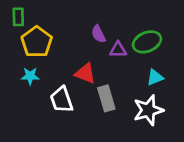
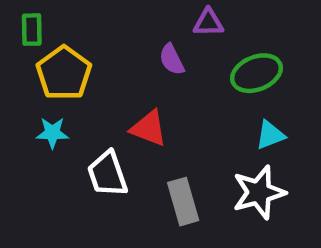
purple triangle: (118, 50) -> (208, 23), moved
gray rectangle: (106, 98) -> (183, 202), moved

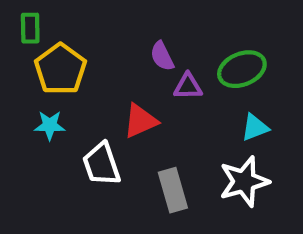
purple triangle: (208, 23) -> (188, 86), moved
red triangle: (149, 128) -> (140, 121), turned -45

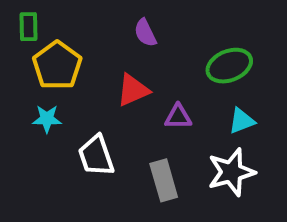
purple semicircle: (162, 56) -> (145, 33), moved
purple triangle: (188, 86) -> (178, 117), moved
red triangle: (140, 121) -> (133, 90), moved

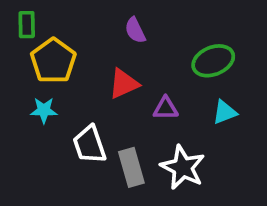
white star: (231, 172) -> (183, 167), moved, turned -30
gray rectangle: (164, 180) -> (131, 167), moved

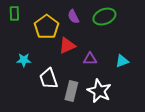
yellow pentagon: (53, 61) -> (47, 27), moved
green ellipse: (213, 61) -> (104, 17), moved
gray rectangle: (131, 167) -> (71, 91), turned 30

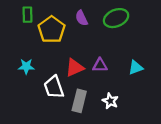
green rectangle: (14, 13) -> (27, 15), moved
red triangle: (67, 45) -> (75, 68), moved
white star: (99, 91) -> (110, 101), size x0.6

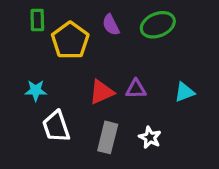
white trapezoid: (54, 87) -> (56, 126), moved

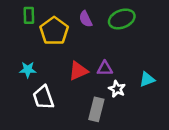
cyan triangle: (184, 92) -> (147, 79), moved
gray rectangle: (108, 137) -> (96, 109), moved
white star: (150, 137) -> (117, 89), moved

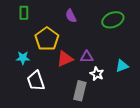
green ellipse: (122, 19) -> (113, 20), moved
yellow pentagon: (54, 31) -> (47, 39), moved

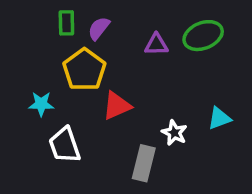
green rectangle: (24, 13) -> (66, 23), moved
purple semicircle: (71, 16) -> (99, 28), moved, turned 64
purple triangle: (87, 57) -> (156, 45), moved

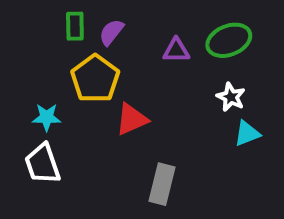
white star: (174, 133) -> (231, 97), moved
white trapezoid: (65, 145) -> (43, 164), moved

